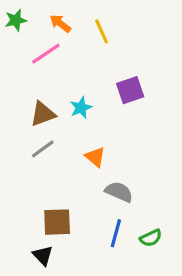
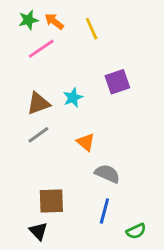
green star: (16, 20) -> (28, 20), moved
green semicircle: (151, 238) -> (136, 231), moved

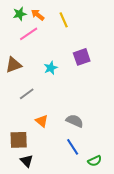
brown triangle: (38, 103) -> (14, 65), moved
orange triangle: (86, 142) -> (42, 121), moved
brown square: (51, 201) -> (19, 140), moved
blue line: (104, 211) -> (73, 147), turned -48

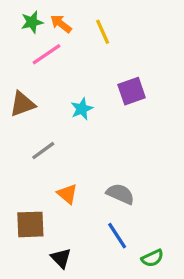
black triangle: (27, 161) -> (61, 258), moved

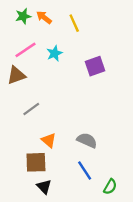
pink line: (46, 54) -> (26, 50), moved
cyan star: (82, 109) -> (54, 53), moved
brown square: (30, 224) -> (36, 162), moved
green semicircle: (152, 258) -> (110, 187), turned -35

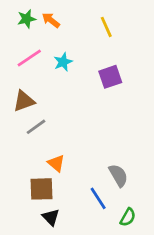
yellow line: (74, 23) -> (106, 27), moved
brown triangle: (16, 75) -> (24, 101), moved
gray semicircle: (87, 140) -> (118, 175), moved, turned 36

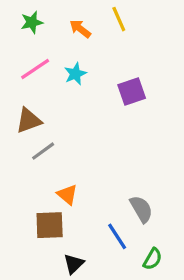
orange arrow: (51, 20) -> (80, 29), moved
yellow line: (106, 27) -> (119, 19), moved
black triangle: (51, 217) -> (74, 264), moved, turned 30

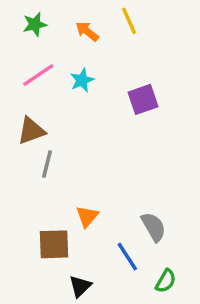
gray line: (43, 151) -> (47, 164), turned -40
orange triangle: (67, 195) -> (87, 216), moved, turned 30

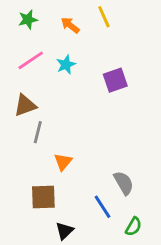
orange triangle: (87, 216) -> (63, 162), moved

